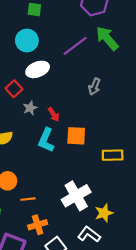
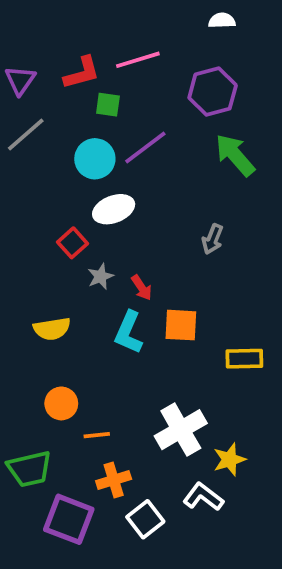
purple line: (75, 46) -> (145, 148), moved

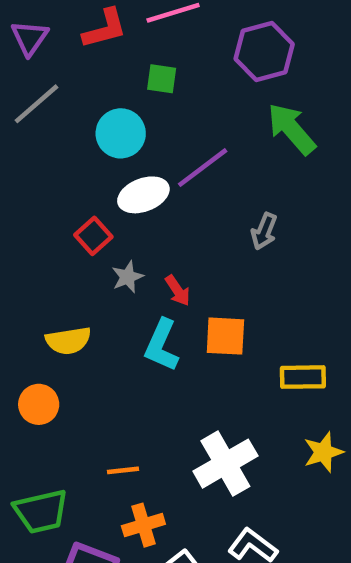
green square: (108, 105) -> (162, 79), moved
purple line: (145, 148) -> (203, 168), moved
orange circle: (61, 403) -> (39, 404), moved
yellow star: (229, 460) -> (323, 452), moved

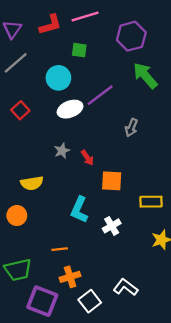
red square: (93, 236) -> (20, 110), moved
cyan L-shape: (162, 345) -> (79, 210), moved
white cross: (225, 464) -> (112, 226), moved, size x0.6

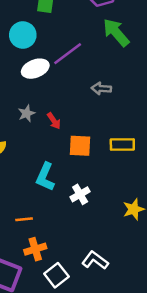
gray arrow: (131, 128) -> (101, 89), turned 72
yellow rectangle: (151, 202) -> (122, 145), moved

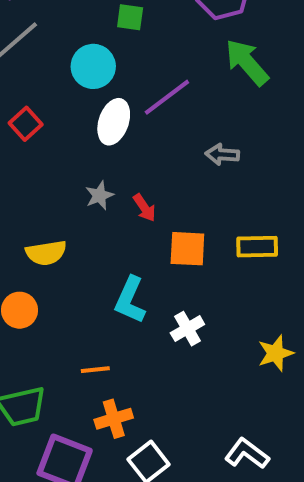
white ellipse: (35, 69) -> (114, 122), turned -50
white L-shape: (95, 260) -> (247, 454), moved

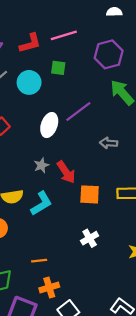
cyan circle: (93, 66) -> (29, 82), moved
red arrow: (144, 208) -> (66, 172), size x1.5
cyan L-shape: (130, 300) -> (41, 203), moved, turned -145

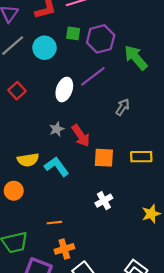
purple hexagon: (109, 54) -> (101, 39), moved
gray arrow: (109, 143) -> (123, 107), turned 119
cyan L-shape: (41, 203) -> (57, 167), turned -95

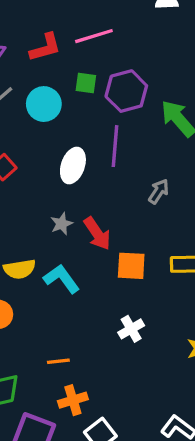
purple line: (93, 76) -> (115, 146), turned -48

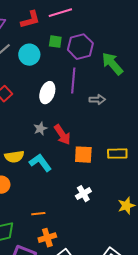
gray arrow: (159, 191) -> (97, 100), moved, turned 56

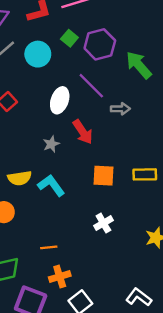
green square: (55, 42) -> (69, 38), turned 32
purple line: (73, 81) -> (91, 86), turned -50
red arrow: (62, 135) -> (83, 132), moved

